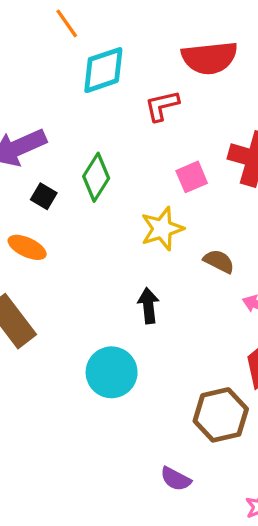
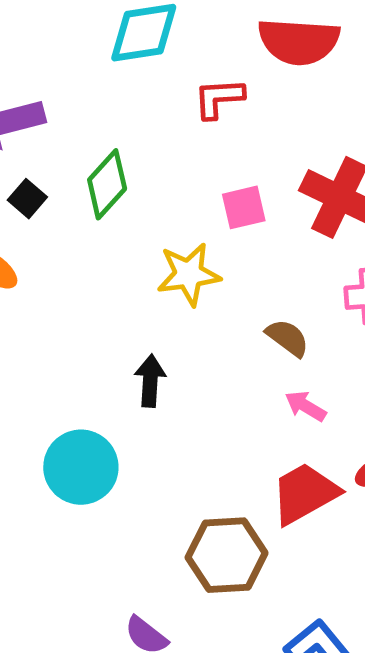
brown semicircle: (219, 261) -> (287, 338), moved

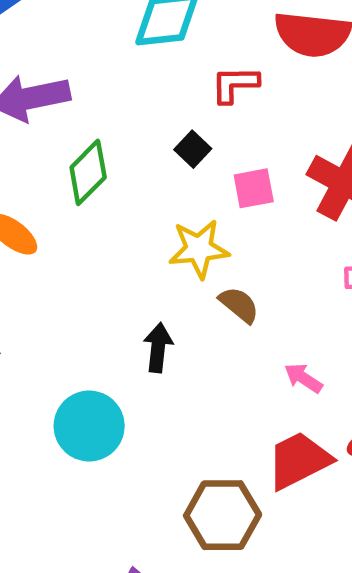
green diamond: (107, 184) -> (88, 172), moved
black square: (27, 199) -> (193, 149), moved
brown semicircle: (287, 338) -> (239, 305), moved

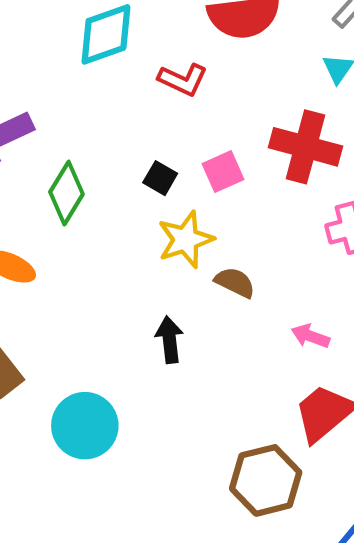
red L-shape: (235, 84) -> (183, 80), turned -141
black square: (193, 149) -> (160, 178), moved
cyan circle: (89, 426) -> (85, 426), moved

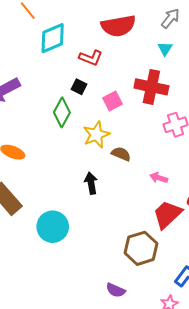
black square: (160, 178) -> (79, 87), moved
green diamond: (66, 193) -> (62, 112), moved

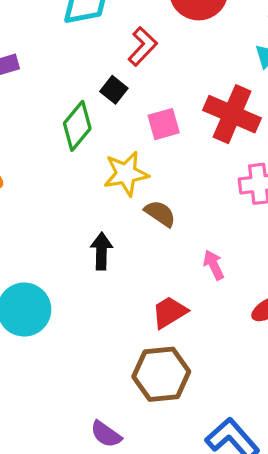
red L-shape: (91, 58) -> (143, 46), turned -80
pink arrow: (159, 178) -> (214, 265), turned 36
red trapezoid: (167, 214) -> (169, 312), moved, size x0.7

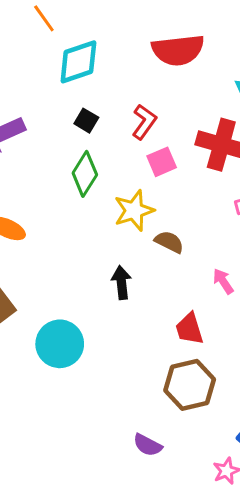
red L-shape: (143, 46) -> (144, 122), moved
black square: (114, 90) -> (86, 121), moved
red trapezoid: (169, 312) -> (189, 329), turned -68

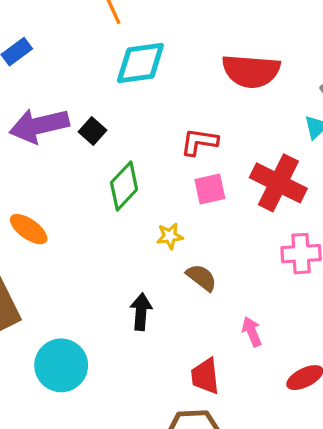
black square: (86, 121) -> (92, 131), moved
red L-shape: (144, 122) -> (199, 142), turned -128
yellow star: (134, 210) -> (170, 236), size x0.6

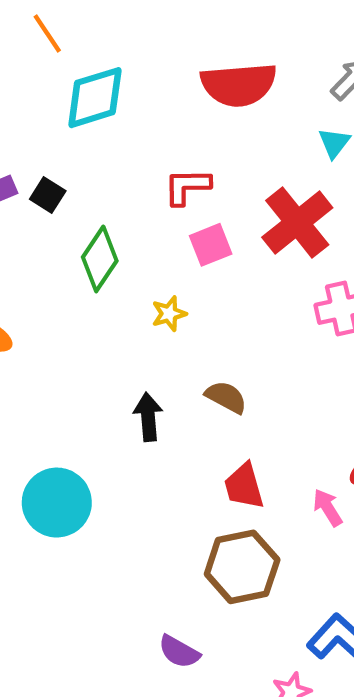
red cross: (278, 183) -> (297, 223), turned 34
brown semicircle: (201, 278) -> (226, 397), moved
pink arrow: (252, 332) -> (328, 508), moved

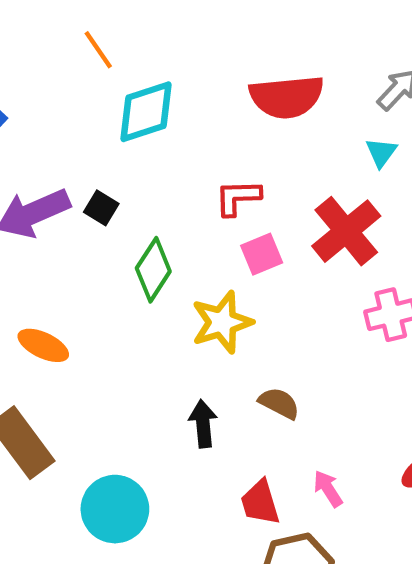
yellow star: (169, 314) -> (222, 322), size x1.8
red trapezoid: (244, 486) -> (260, 502), moved
pink arrow: (328, 508) -> (328, 489), moved

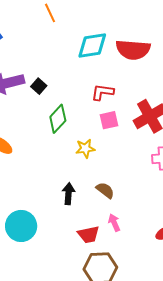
cyan diamond: (146, 112) -> (92, 45), moved
yellow star: (222, 322) -> (85, 148), size x0.7
pink arrow: (328, 489) -> (114, 223), moved
red trapezoid: (260, 502) -> (89, 235), turned -95

